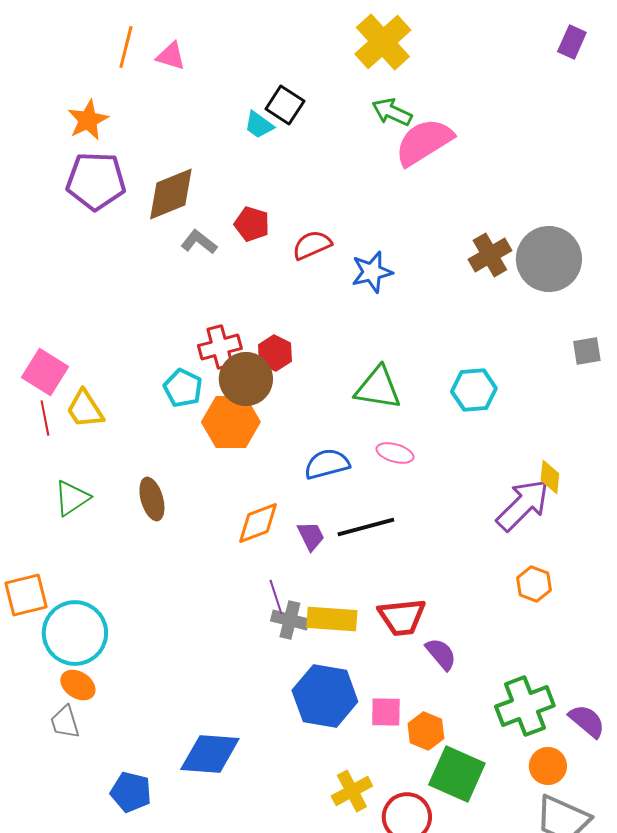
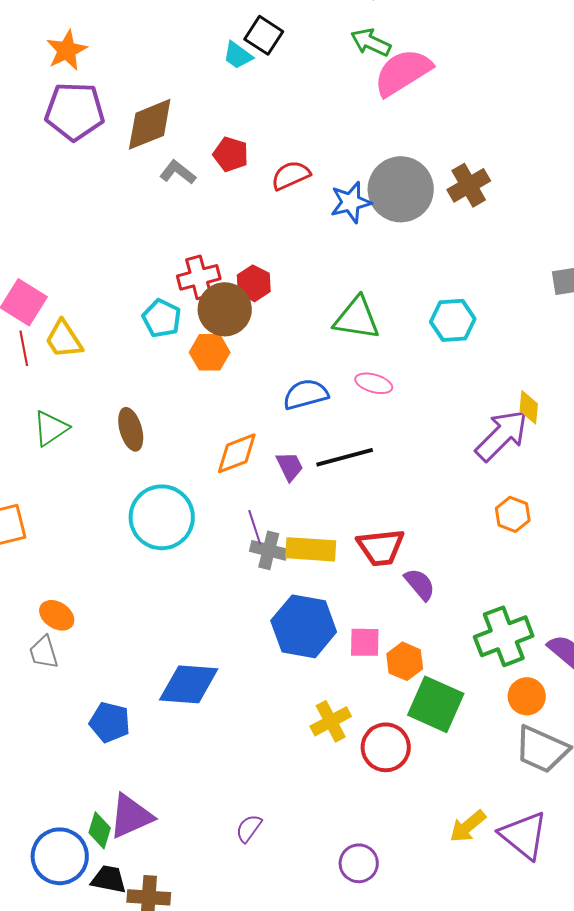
gray circle: (549, 259) -> (401, 189), moved
orange hexagon: (231, 422) -> (210, 352), size x0.7
cyan circle: (75, 633) -> (162, 517), moved

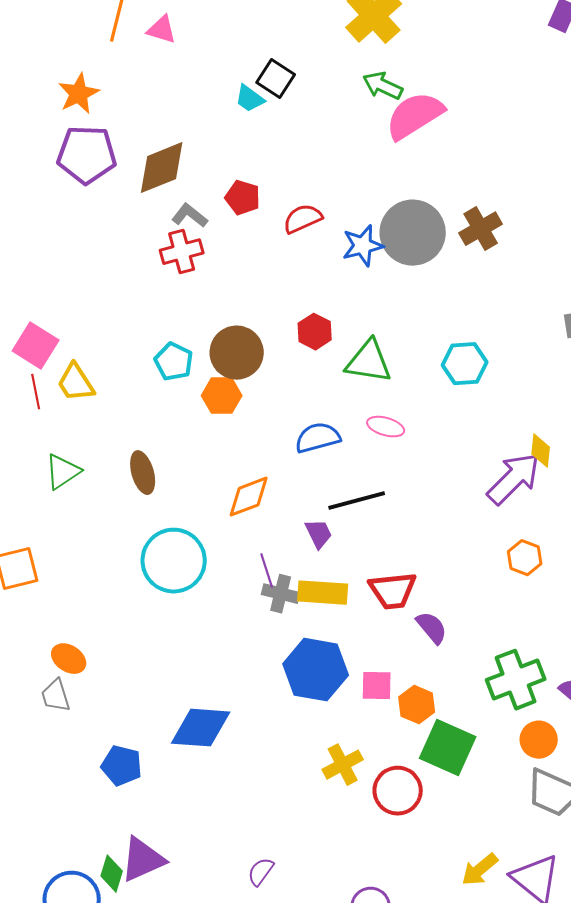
red cross: (199, 277) -> (182, 252), moved
red hexagon: (254, 283) -> (315, 332), moved
purple trapezoid: (290, 466) -> (319, 534), moved

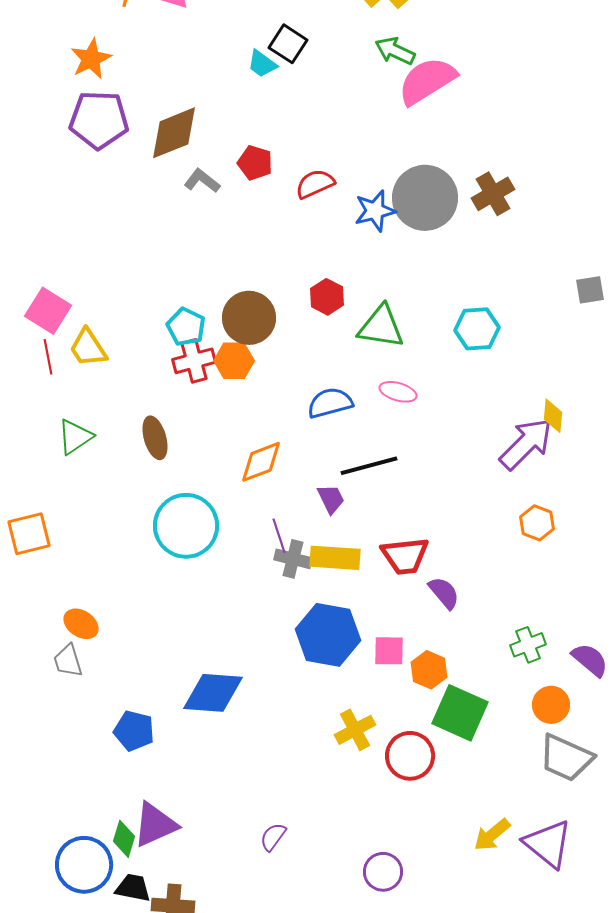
red cross: (182, 252) -> (194, 361), moved
green cross: (516, 680) -> (528, 645), size x0.6

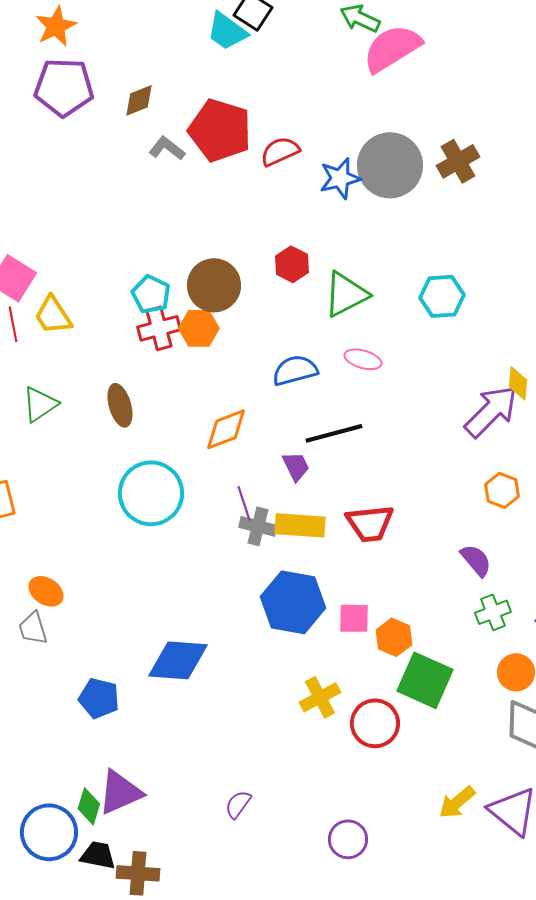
cyan trapezoid: (262, 64) -> (227, 31), size x1.4
brown diamond: (174, 133) -> (139, 100), size x0.6
red pentagon: (255, 163) -> (220, 130), size x1.8
green triangle: (381, 327) -> (346, 294), turned -36
purple semicircle: (444, 593) -> (476, 560), moved

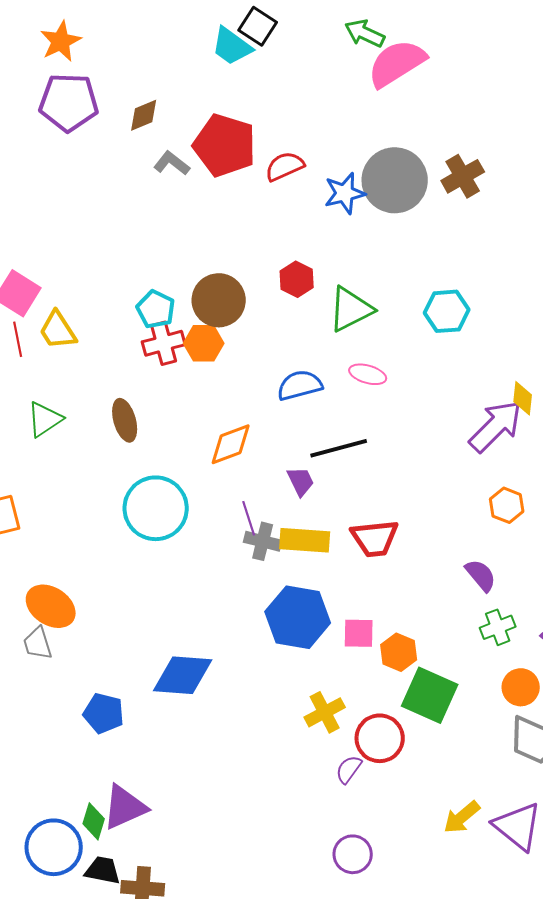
orange ellipse: (46, 591) -> (51, 606), size x1.4
purple semicircle: (238, 804) -> (349, 769), moved

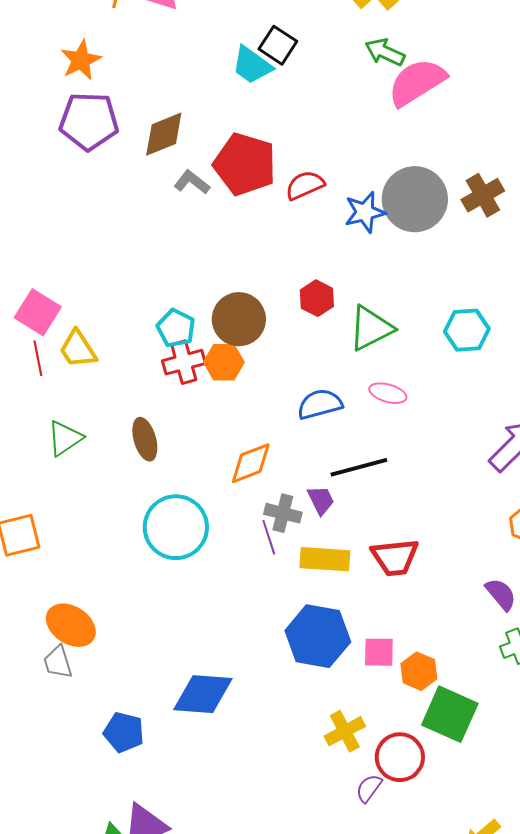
brown diamond: (144, 115) -> (164, 134), size x1.4
gray cross: (263, 541) -> (283, 513), moved

